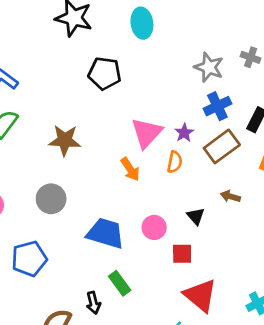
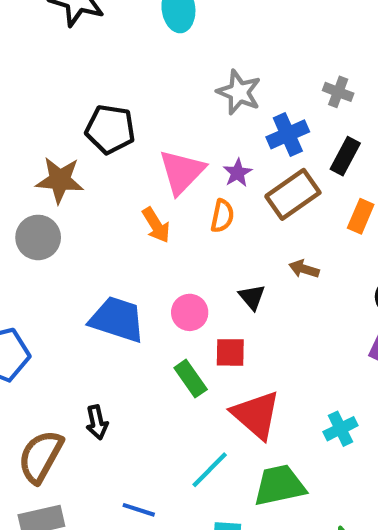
gray cross: (251, 57) -> (338, 92), moved
gray star: (209, 67) -> (239, 92), moved
black pentagon: (105, 73) -> (110, 129), moved
gray circle: (51, 199) -> (38, 237), moved
green rectangle: (120, 283) -> (191, 379), moved

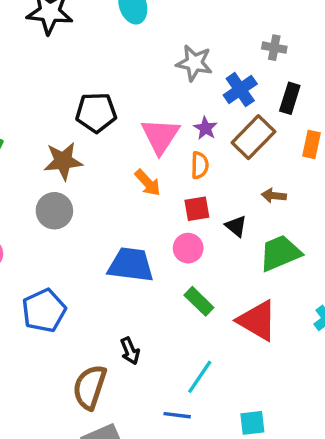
red square: (230, 352) -> (197, 209), moved
cyan line: (210, 470) -> (200, 377), moved
green trapezoid: (280, 485) -> (280, 253), moved

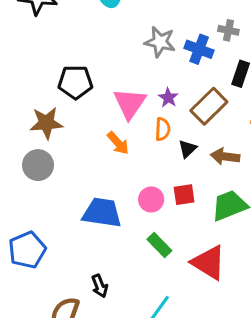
blue cross: (240, 90) -> (199, 49), moved, turned -36
brown arrow: (274, 196) -> (225, 156), size x1.4
red square: (197, 209) -> (184, 195), moved
black triangle: (236, 226) -> (187, 149), moved, turned 36

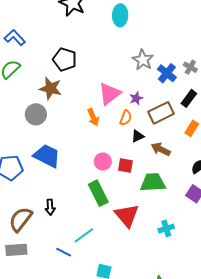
black pentagon: (75, 82) -> (65, 59), moved
blue trapezoid: (102, 213) -> (47, 156), moved
green rectangle: (159, 245) -> (98, 193), size x1.4

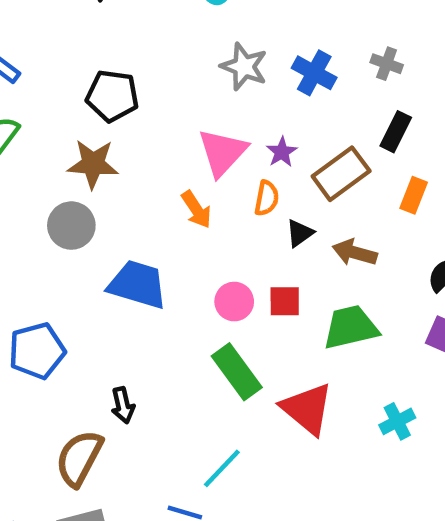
gray star: (143, 60) -> (244, 67), moved
blue cross: (167, 73) -> (314, 73), moved
blue trapezoid: (47, 156) -> (138, 284), moved
black arrow: (50, 207) -> (123, 405), moved

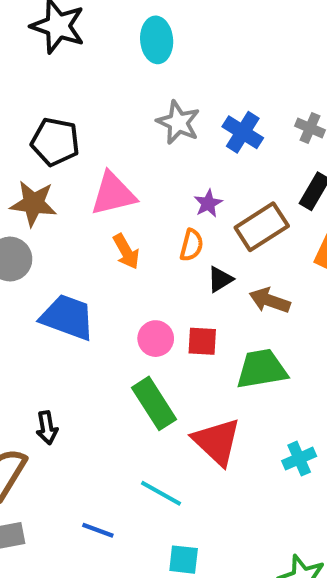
pink triangle: (222, 152) -> (113, 194), moved, turned 30
cyan line: (222, 468) -> (161, 493), moved, turned 72

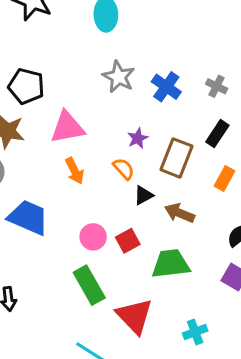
brown rectangle: (262, 227) -> (177, 158), turned -39
orange semicircle: (192, 245) -> (124, 169), turned -60
red square: (202, 341) -> (128, 241), turned -35

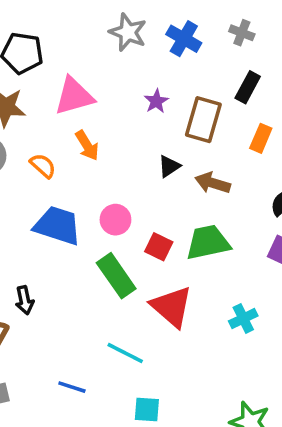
orange semicircle: (124, 169) -> (43, 166), moved
blue trapezoid: (28, 217) -> (58, 226), moved
red square: (128, 241) -> (159, 247), moved, turned -30

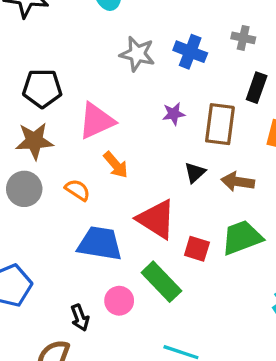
purple star: (156, 101) -> (174, 114), turned 30
pink circle: (115, 220) -> (119, 301), moved
red triangle: (172, 307) -> (156, 219), moved

